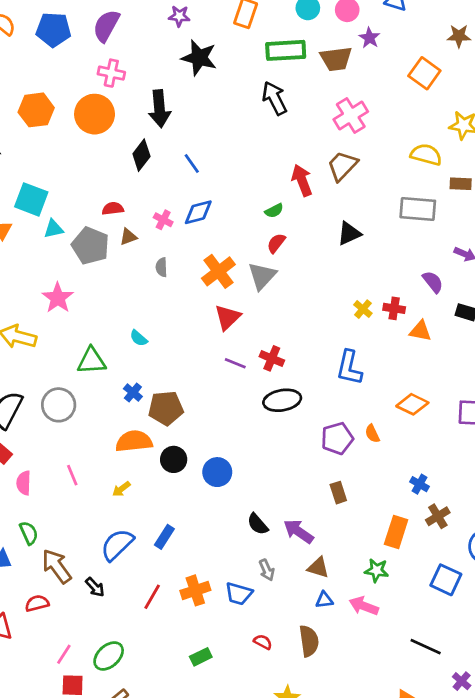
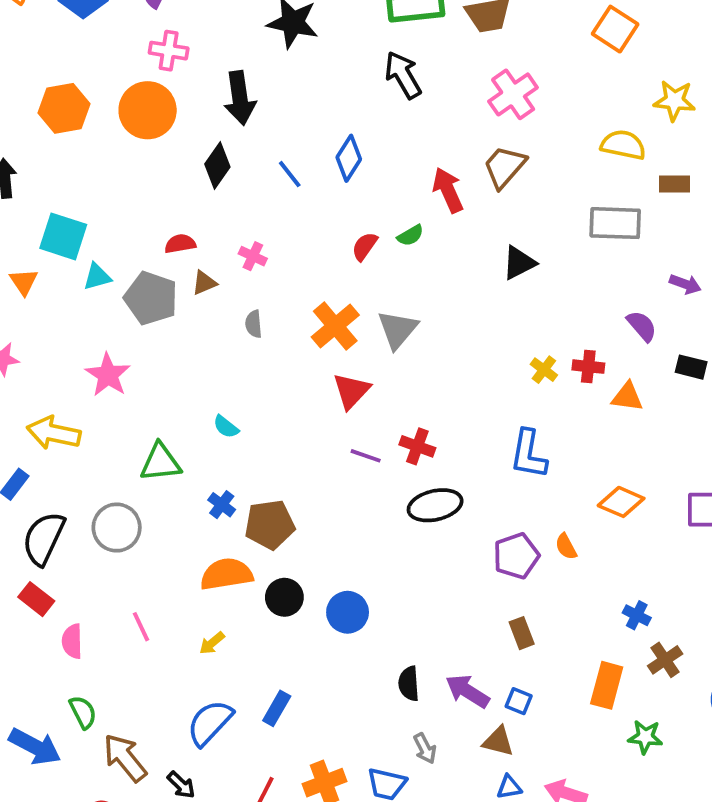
blue diamond: (198, 212) -> (349, 158), moved, turned -40
red semicircle: (276, 243) -> (365, 246), moved
black semicircle: (258, 524) -> (409, 684), turned 40
green star: (377, 570) -> (645, 737), moved
blue square: (446, 580) -> (519, 701), moved, size x0.6

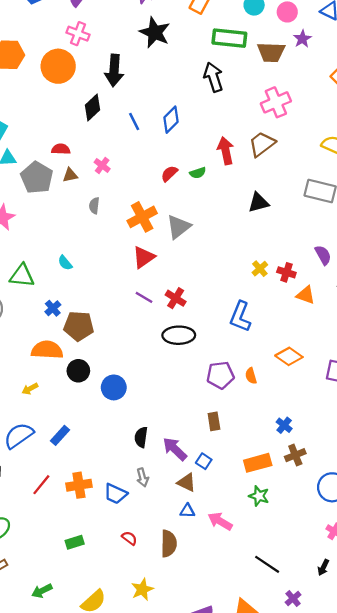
orange rectangle: (607, 685) -> (258, 463), turned 48
green star: (645, 737) -> (259, 496), moved

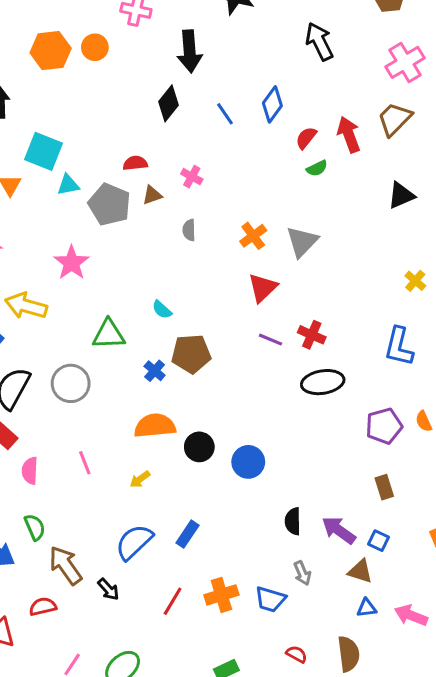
orange circle: (58, 66) -> (95, 47), moved, size x0.6
red semicircle: (169, 174) -> (306, 138), moved
orange cross: (142, 217) -> (253, 236), size x0.7
brown pentagon: (79, 326) -> (191, 354), moved

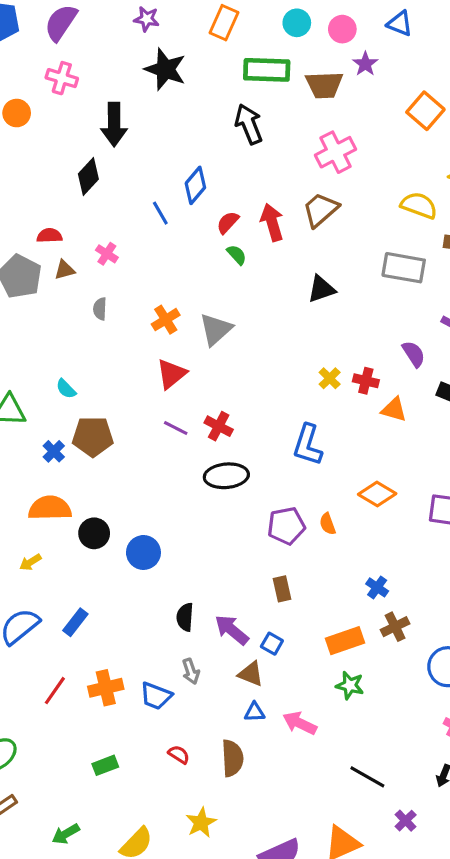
blue line: (225, 114) -> (160, 213), moved
green semicircle: (317, 168) -> (237, 255), turned -110

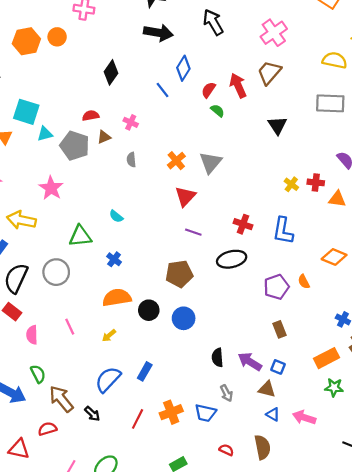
black arrow: (114, 124) -> (158, 33), moved, turned -72
black triangle: (321, 289) -> (277, 125), turned -36
red cross: (219, 426) -> (243, 224), moved
brown pentagon: (93, 437) -> (179, 274), moved
blue triangle: (255, 712) -> (273, 414), turned 40

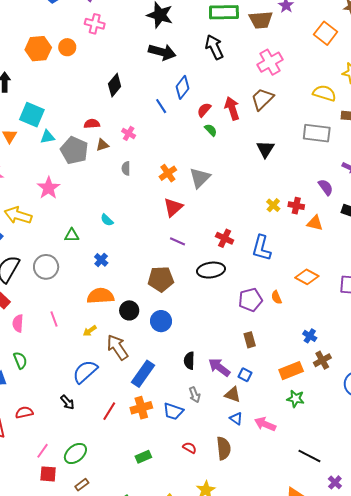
green triangle: (80, 236) -> (72, 235), size x0.7
blue rectangle: (145, 371) -> (143, 374), moved, size x1.5
brown arrow: (61, 399) -> (117, 347), moved

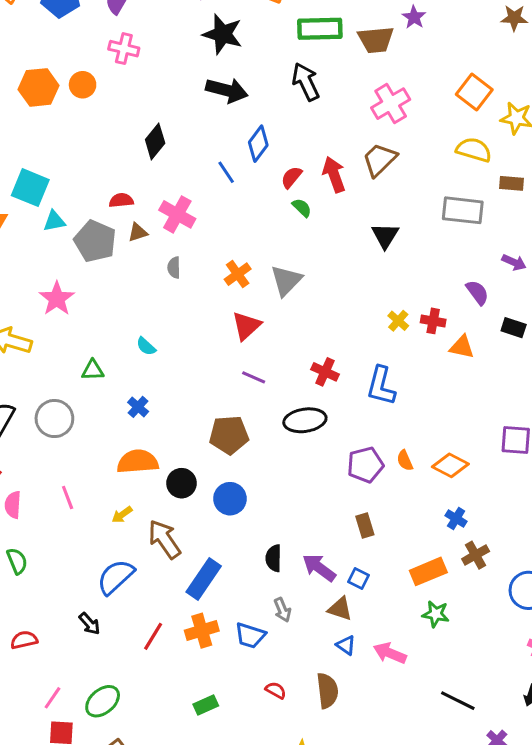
orange square: (326, 33) -> (474, 92), moved
pink cross: (129, 133) -> (177, 214), size x1.6
orange diamond: (307, 277) -> (450, 465), moved

